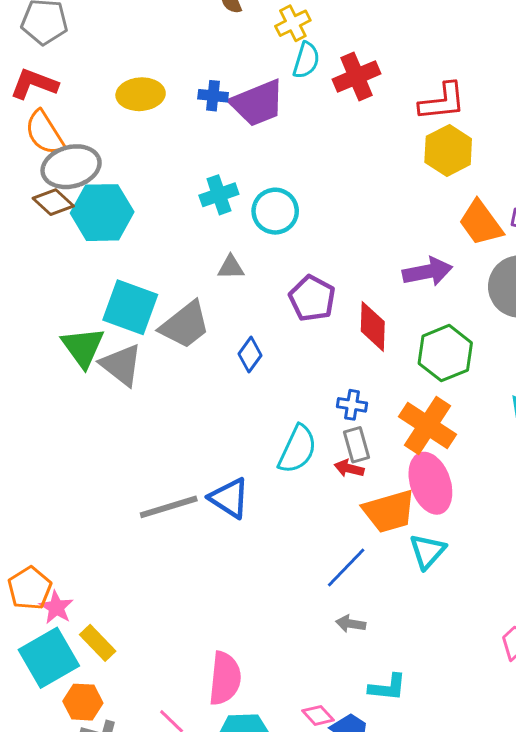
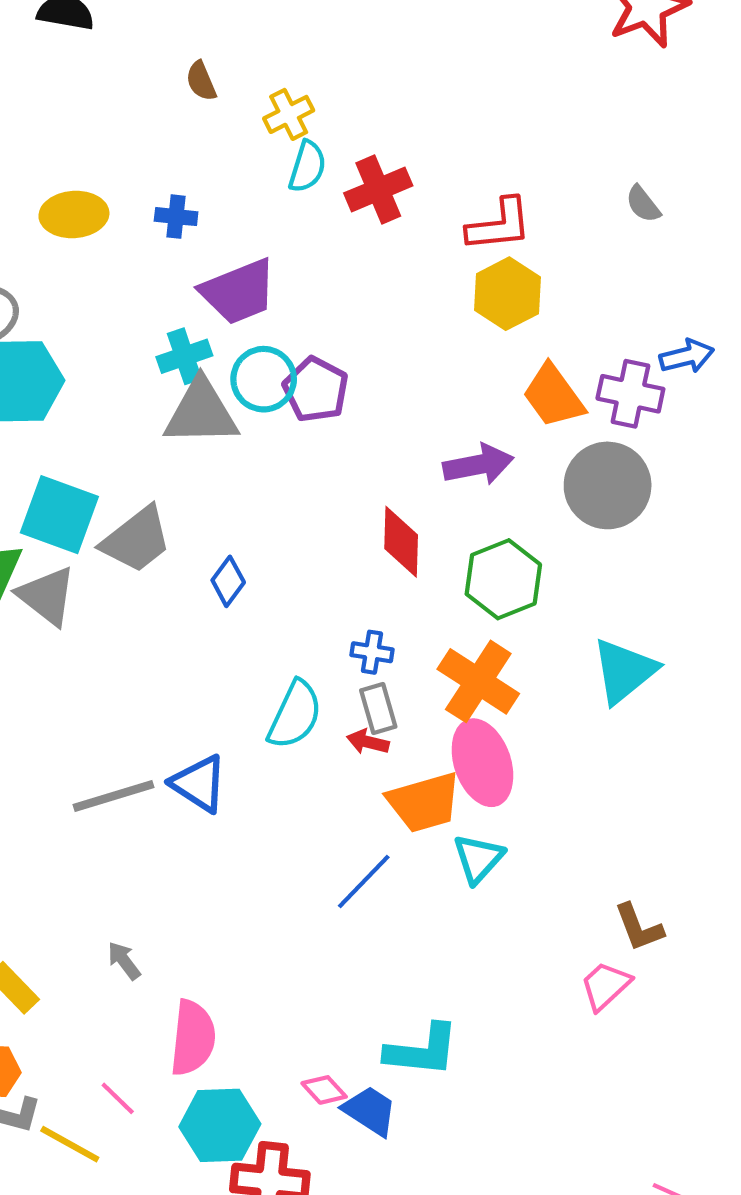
purple trapezoid: (257, 103) -> (239, 292), moved
gray triangle: (231, 267) -> (201, 413), moved, size x2.0
purple pentagon: (312, 298) -> (316, 390), moved
gray arrow: (351, 624) -> (124, 961), moved, turned 44
cyan L-shape: (388, 687) -> (422, 1050), size x1.4

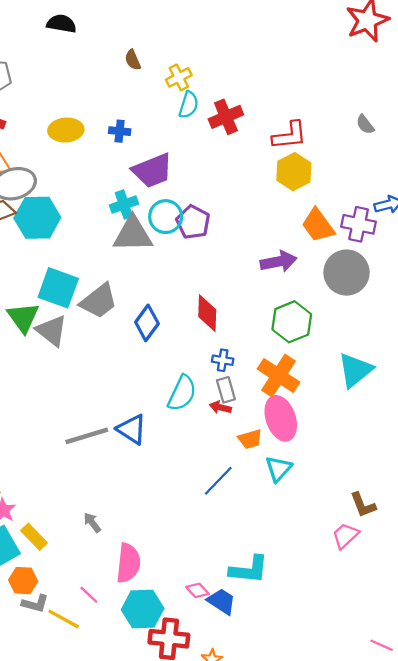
red diamond: (401, 542) -> (207, 313), moved
blue diamond: (228, 581) -> (147, 323), size x1.4
orange trapezoid: (424, 802) -> (250, 439), size x0.6

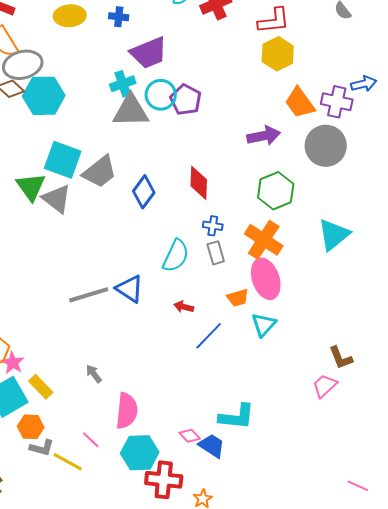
red arrow: (220, 407) -> (184, 307), moved

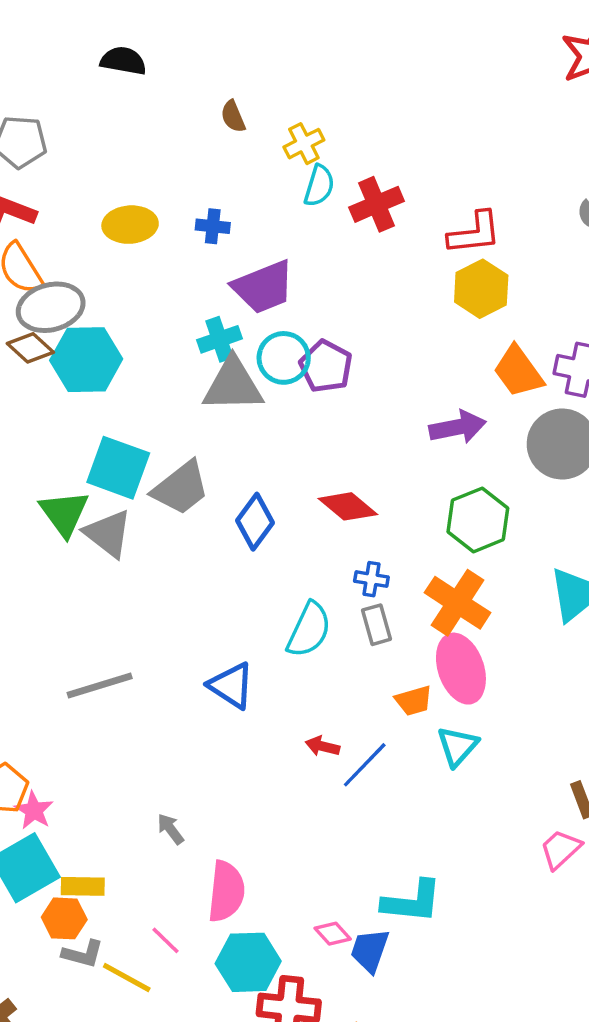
red diamond: (199, 183) -> (348, 506), turned -52
gray line: (89, 295) -> (100, 685), moved
red arrow: (184, 307) -> (322, 746), moved
yellow rectangle: (41, 387) -> (83, 886), moved, turned -45
blue trapezoid: (212, 446) -> (370, 951), turned -104

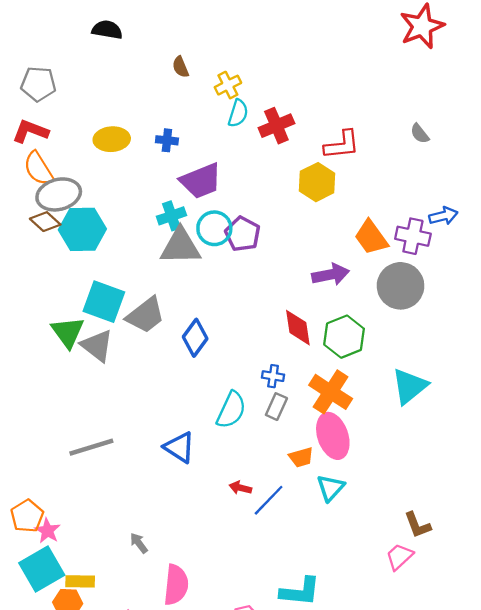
yellow hexagon: (481, 289) -> (317, 182), moved
red diamond: (348, 506) -> (298, 328), moved, turned 42
gray rectangle: (377, 625) -> (276, 407), turned 40

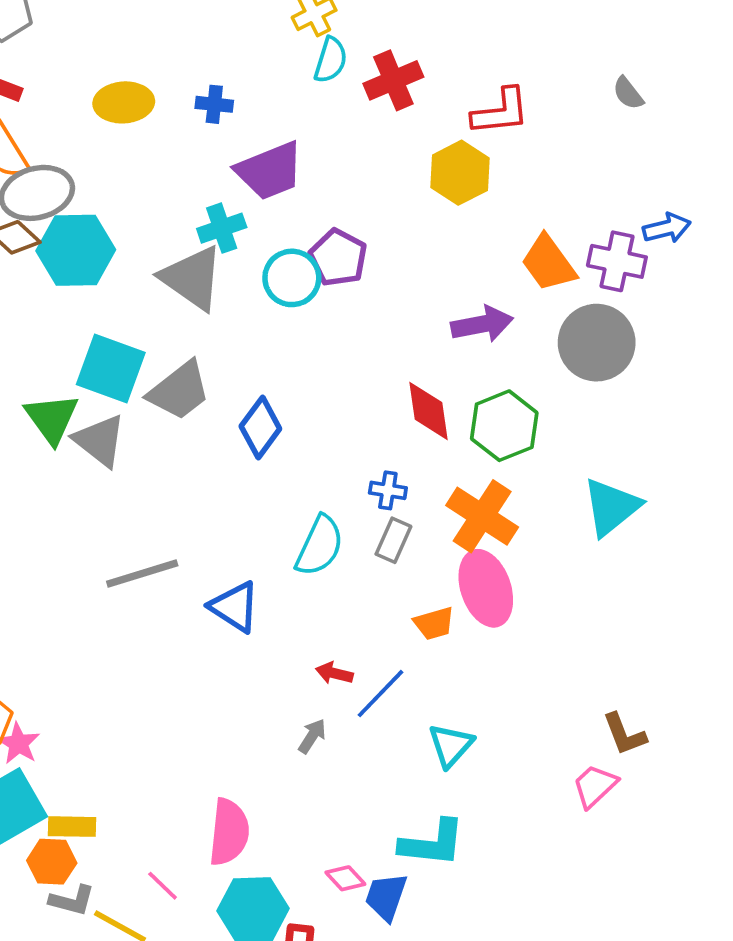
cyan circle: (214, 228) -> (292, 278), moved
gray triangle: (181, 246) -> (192, 278), moved, turned 36
gray line: (91, 447) -> (142, 573), moved
cyan triangle: (331, 488) -> (451, 745), moved
gray arrow: (139, 543) -> (312, 736), moved, turned 70

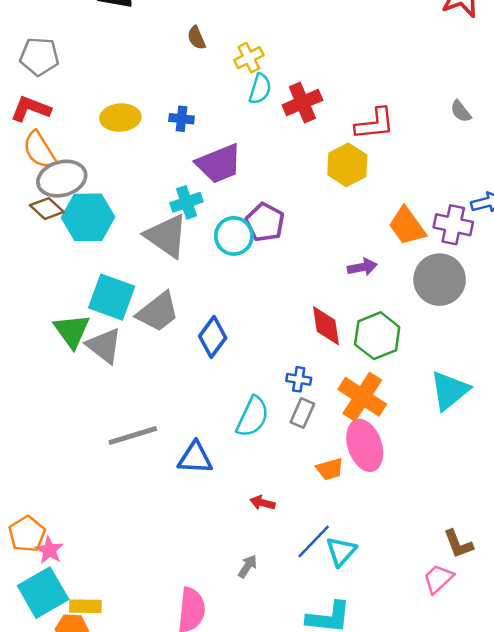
purple arrow: (482, 324) -> (362, 267), size x0.7
blue triangle: (235, 607) -> (195, 458), turned -30
blue line: (381, 694) -> (314, 541), moved
gray arrow: (312, 736) -> (248, 566), moved

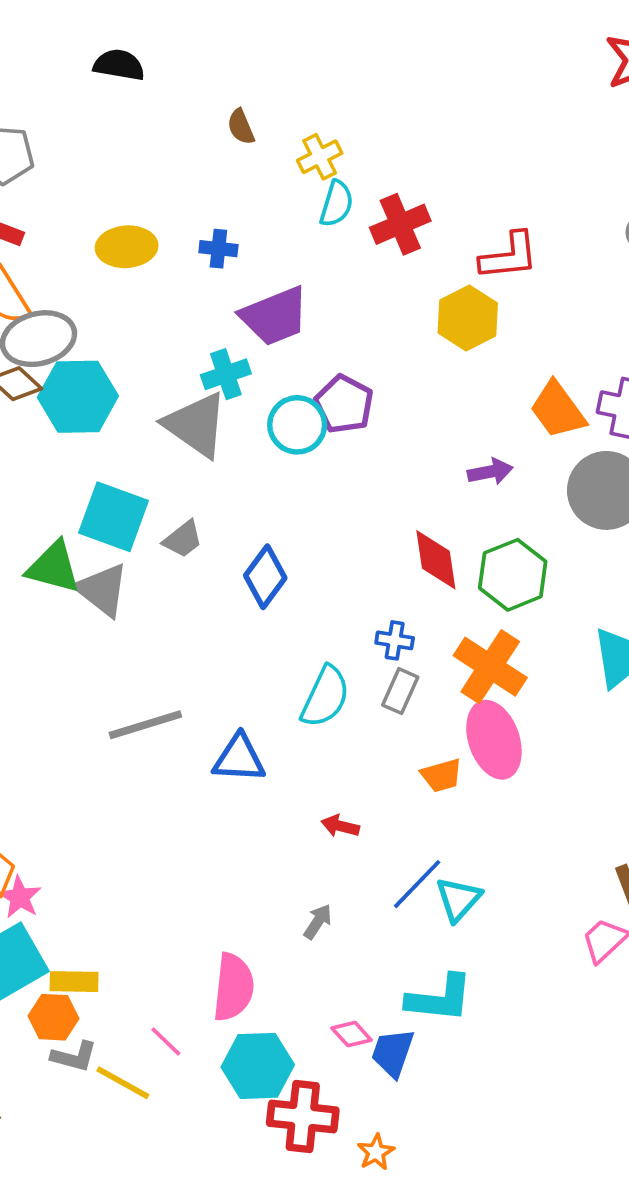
gray trapezoid: (158, 312) -> (183, 539), size x0.6
green triangle: (72, 331) -> (53, 567), turned -39

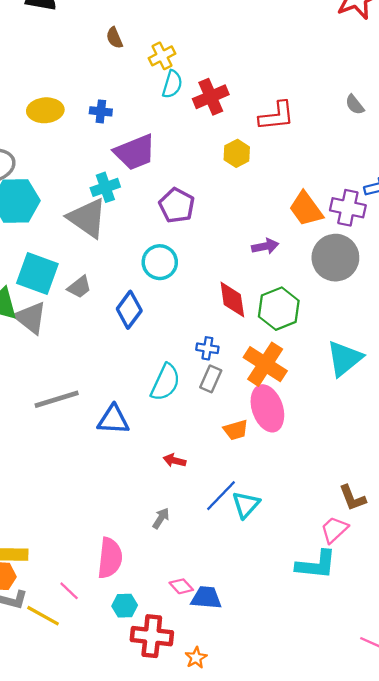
yellow hexagon: (468, 318) -> (237, 153), moved, size x0.7
cyan circle: (297, 425) -> (160, 262), moved
cyan L-shape: (440, 998) -> (316, 565), moved
blue trapezoid: (393, 1053) -> (206, 598), turned 76
cyan hexagon: (258, 1066) -> (125, 606), size x0.6

